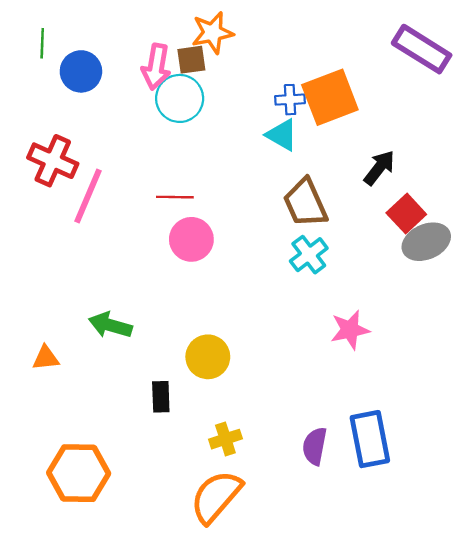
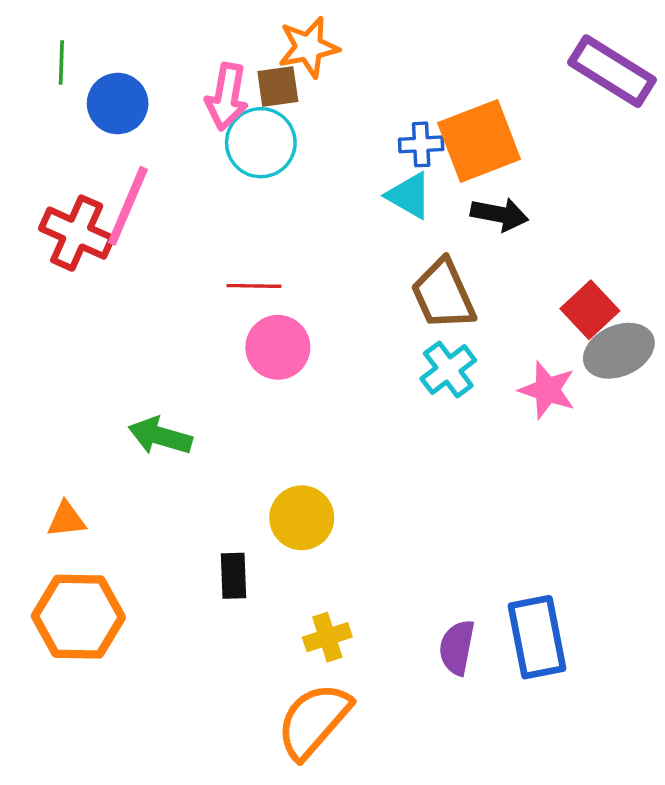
black arrow: (379, 168) -> (500, 214), moved, turned 63
pink line: (88, 196) -> (128, 206), moved
green arrow: (110, 325) -> (160, 436), moved
pink star: (350, 330) -> (547, 390), moved, turned 30
orange hexagon: (79, 473) -> (78, 617), moved

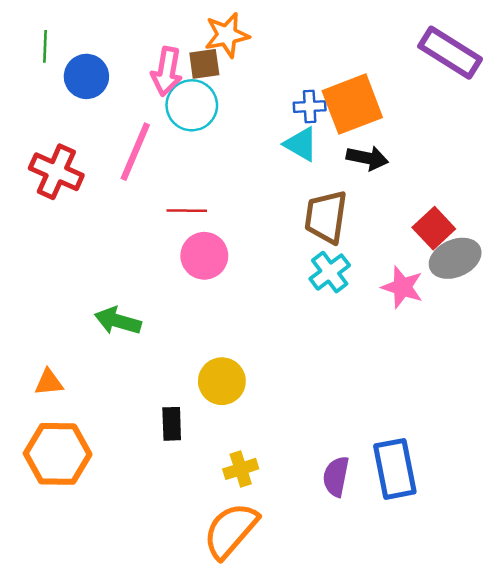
pink line: (128, 206) -> (135, 152), moved
brown trapezoid: (443, 294) -> (326, 217), turned 32

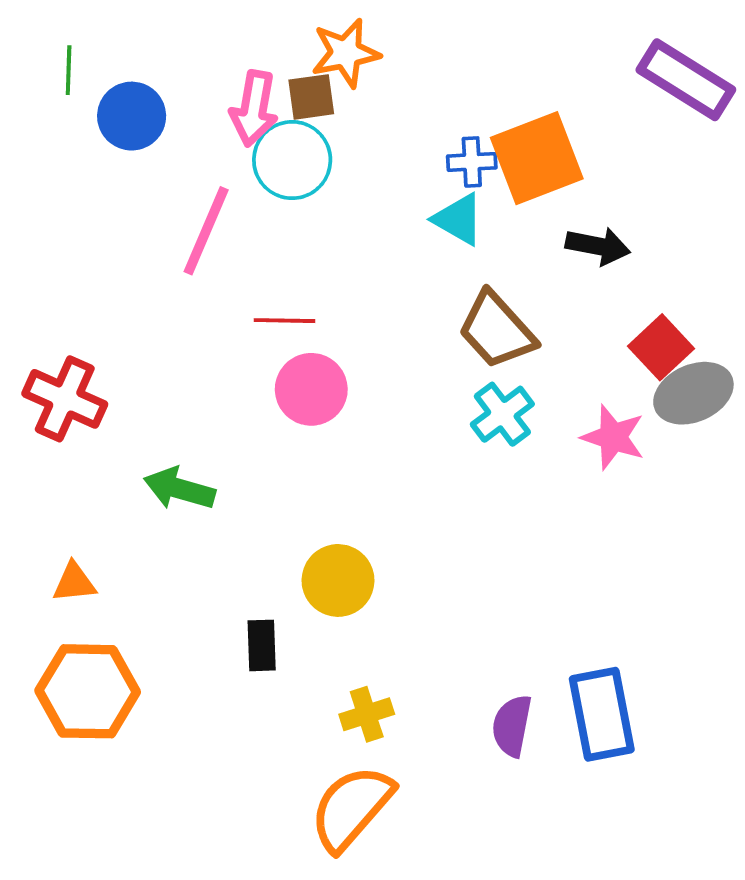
black arrow: (367, 158) -> (598, 246), moved
red cross: (56, 172) -> (65, 399), moved
brown trapezoid: (326, 217) -> (497, 330), turned -50

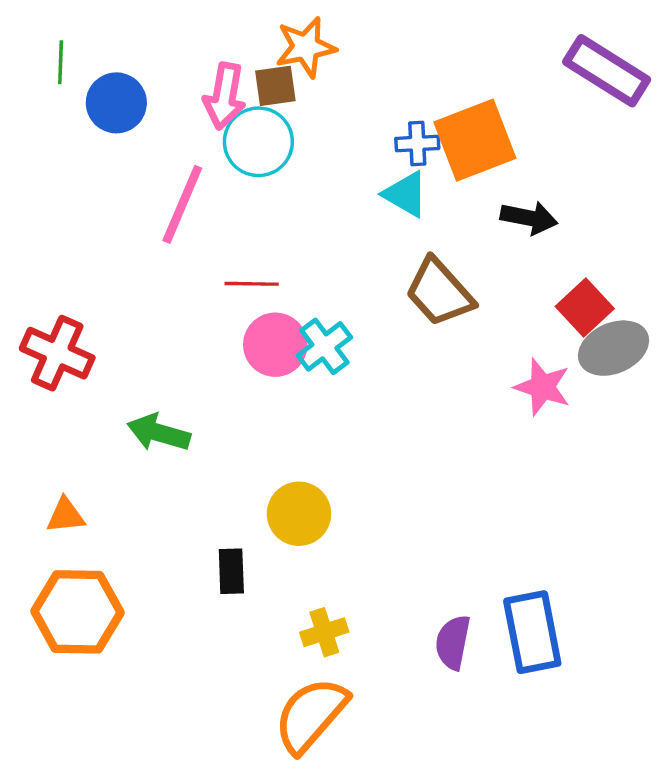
cyan cross: (502, 414) -> (324, 346), moved

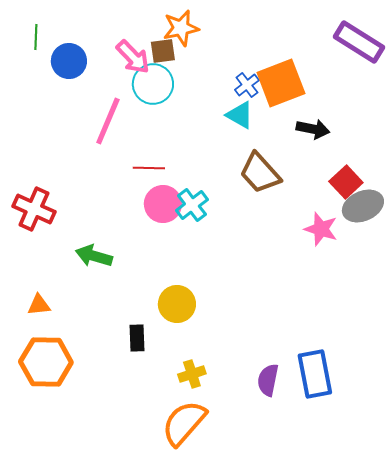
pink arrow: (225, 96) -> (133, 57), turned -54
blue cross: (417, 143) -> (247, 85), turned -35

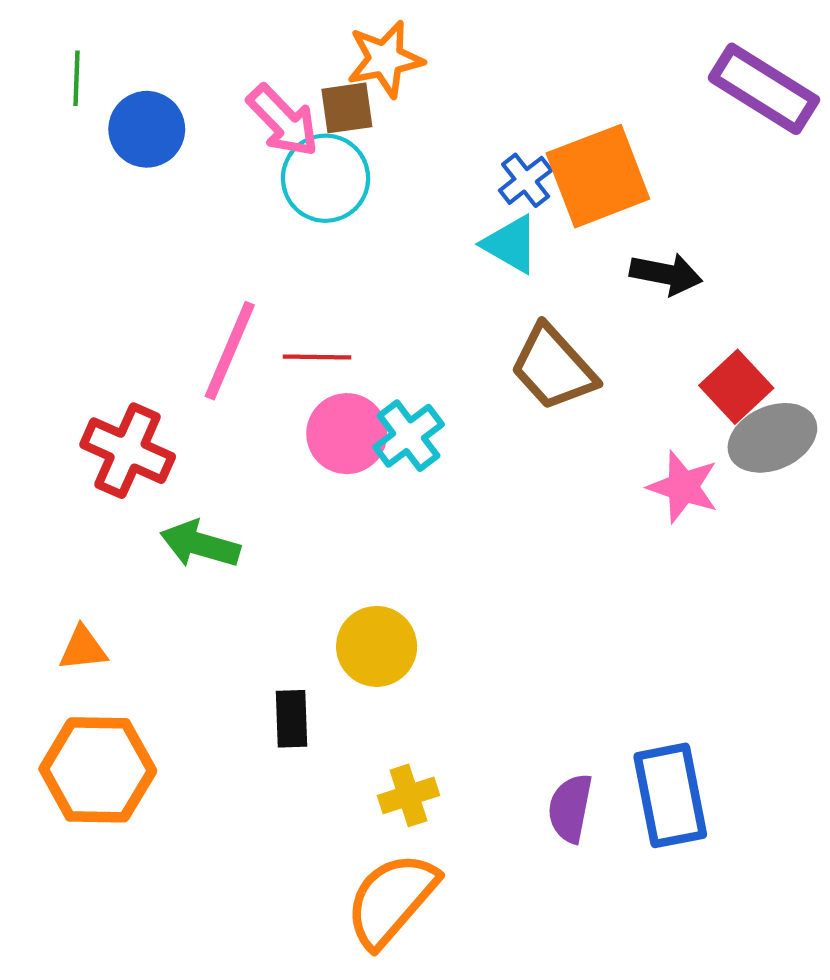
pink line: (108, 121) -> (230, 351), moved
red cross: (34, 209) -> (128, 451), moved

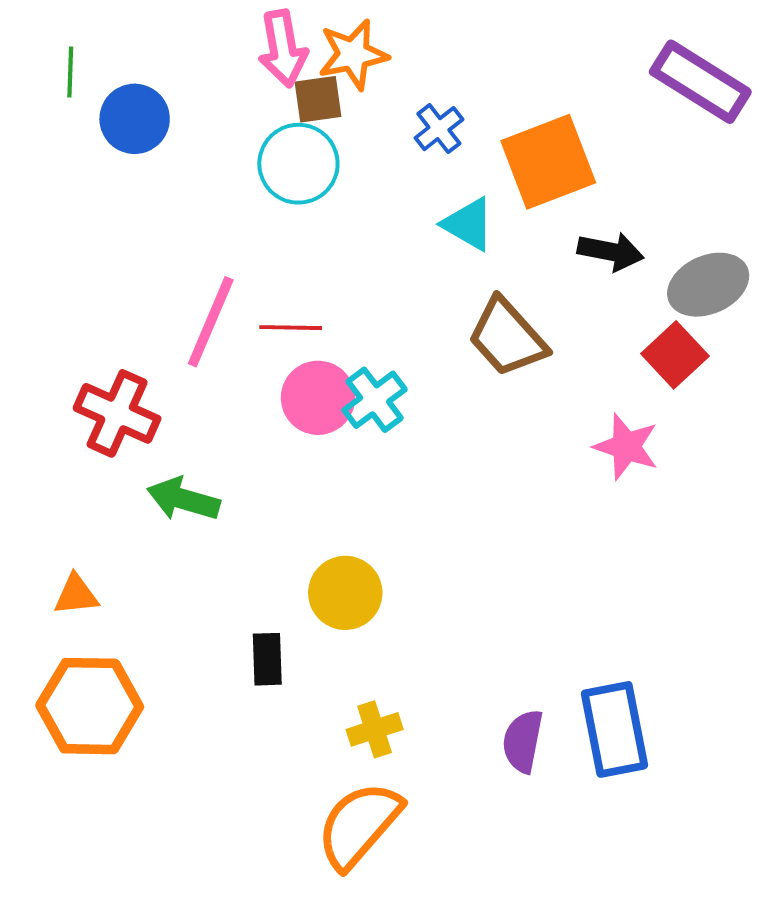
pink arrow: (283, 121) -> (283, 49), moved, turned 34
blue cross: (526, 180) -> (439, 129), moved
gray ellipse: (772, 438) -> (708, 285), moved

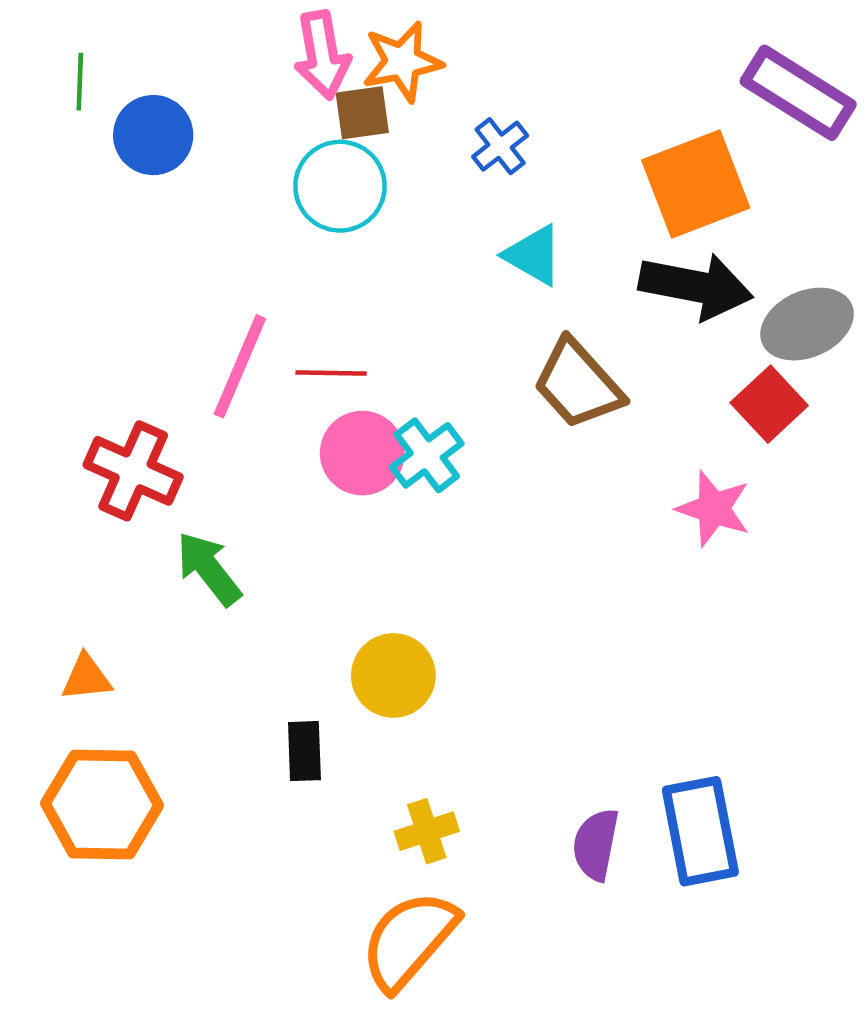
orange square: (548, 162) -> (696, 184), moved
black arrow: (611, 251) -> (696, 286), size x1.5
green arrow: (183, 499) -> (209, 569), turned 36

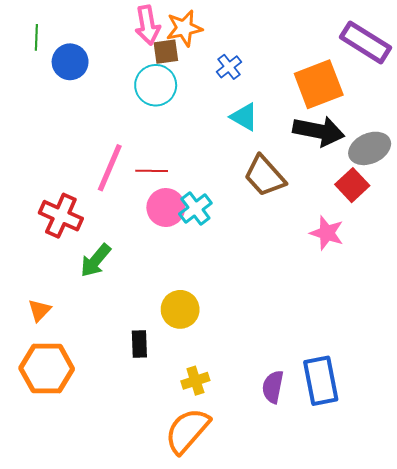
green arrow: (209, 569) -> (96, 260), turned -102
orange triangle: (86, 678) -> (40, 310), turned -40

